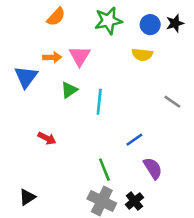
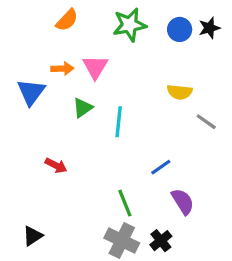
yellow semicircle: (142, 55) -> (180, 92), moved

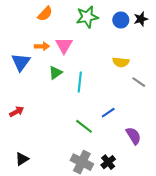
red arrow: (56, 166) -> (17, 112), moved, turned -56
purple semicircle: (183, 201) -> (133, 136), moved
green line: (125, 203) -> (84, 126), moved, turned -30

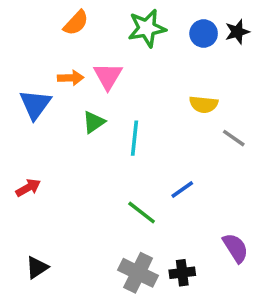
purple semicircle: (133, 136) -> (235, 248), moved
black cross: (108, 162) -> (182, 273), turned 32

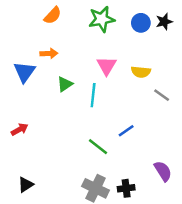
pink triangle: (108, 76) -> (107, 66), moved

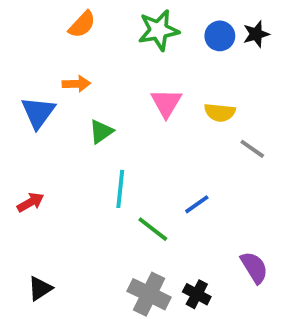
cyan line: (93, 95) -> (120, 189), moved
black cross: (126, 188) -> (197, 294), turned 35

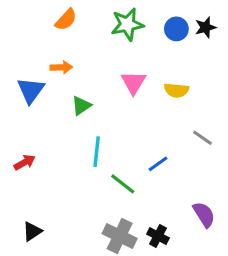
gray line: (252, 149) -> (202, 138), moved

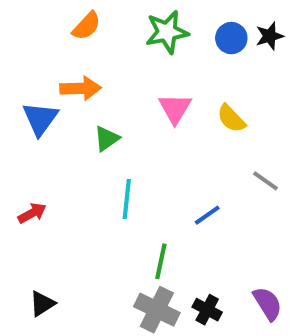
orange arrow: (61, 67) -> (80, 88), size x1.4
yellow semicircle: (176, 90) -> (231, 119), turned 40
green line: (123, 184) -> (161, 261), moved, turned 64
purple semicircle: (204, 215) -> (268, 304), moved

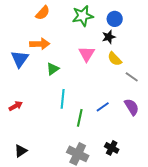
black star: (270, 36) -> (109, 37), moved
gray line: (266, 181) -> (132, 77), moved
green line: (161, 261) -> (80, 118), moved
purple semicircle: (268, 304) -> (132, 107), moved
black cross: (207, 310) -> (112, 148), moved

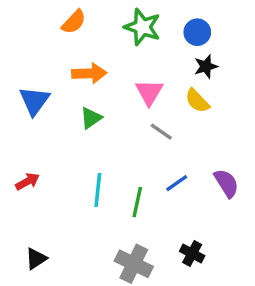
green star: (83, 16) -> (142, 27), turned 30
black star: (109, 37) -> (206, 66), moved
orange arrow: (40, 44) -> (89, 73), moved
gray line: (132, 77) -> (161, 132), moved
cyan line: (63, 99) -> (98, 190), moved

